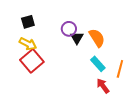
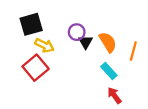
black square: (28, 22) -> (31, 24), size x1.5
yellow arrow: (28, 44) -> (44, 45), moved
orange line: (120, 69) -> (133, 51), moved

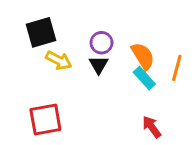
black triangle: (86, 42) -> (99, 65), moved
red square: (36, 68) -> (45, 119), moved, turned 30
cyan rectangle: (109, 71) -> (144, 78), moved

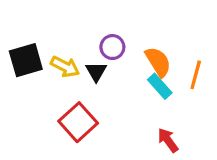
black square: (41, 32) -> (26, 60), moved
black triangle: (99, 65) -> (96, 72), moved
red square: (45, 119) -> (78, 122), moved, turned -32

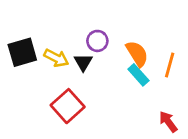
red arrow: (168, 140) -> (168, 122), moved

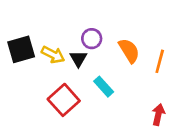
cyan rectangle: (138, 75) -> (104, 87), moved
red arrow: (168, 122) -> (158, 115), turned 48

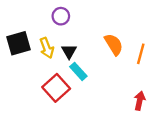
purple circle: (92, 39) -> (61, 16), moved
yellow arrow: (53, 55) -> (47, 48), turned 42
cyan rectangle: (104, 87) -> (78, 71), moved

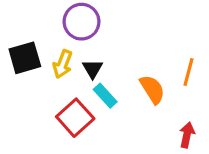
purple circle: (61, 16) -> (81, 22), size x1.5
orange semicircle: (114, 44) -> (152, 89), moved
yellow arrow: (47, 48) -> (63, 64), turned 42

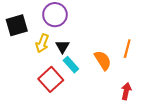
black square: (25, 58) -> (17, 25), moved

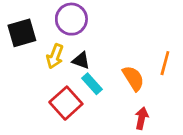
black triangle: (62, 47) -> (81, 60), turned -40
red arrow: (126, 91) -> (142, 118), moved

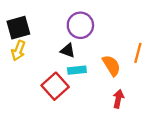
purple circle: (71, 19) -> (80, 25), moved
yellow arrow: (55, 56) -> (18, 51), moved
cyan rectangle: (92, 84) -> (77, 70), turned -54

